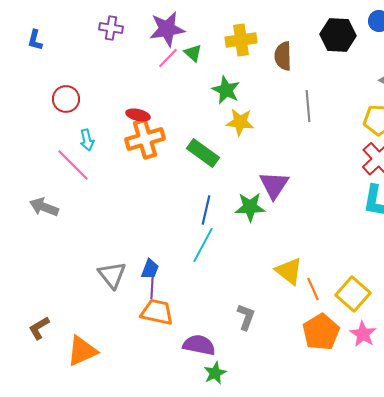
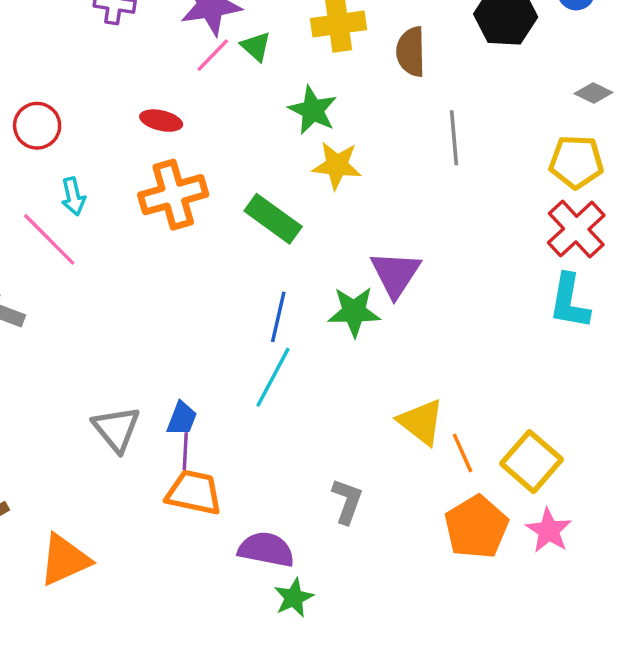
red ellipse: (138, 115) -> (161, 121), moved

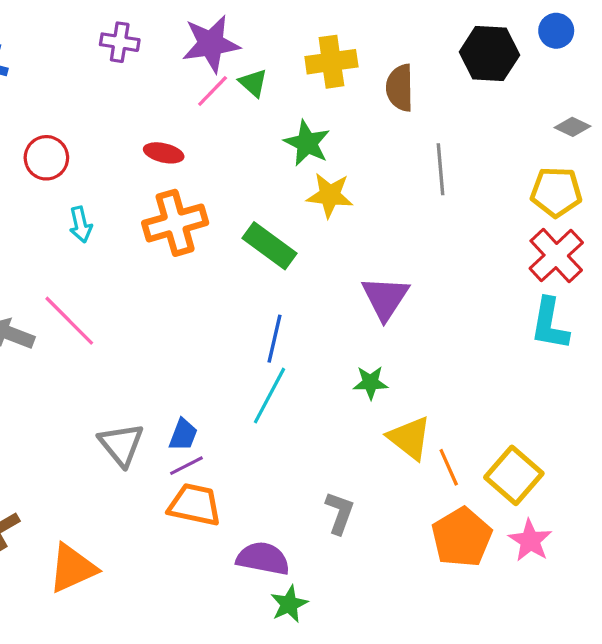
pink line: (49, 239) -> (69, 321), moved
green star: (354, 312) -> (371, 383), moved, size x0.7
purple line: (185, 451) -> (186, 466), turned 60

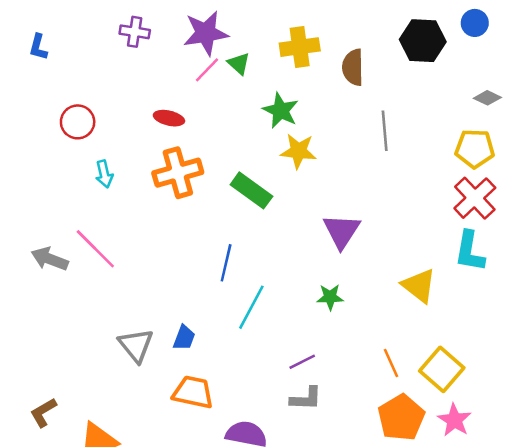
blue line: (274, 339) -> (226, 263), moved
yellow triangle: (410, 438) -> (419, 286), moved
purple line: (186, 466) -> (302, 362), moved
gray L-shape: (340, 513) -> (306, 399), turned 72

